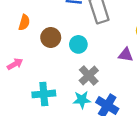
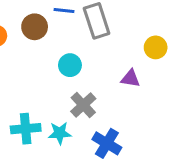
brown circle: (51, 37) -> (35, 27), moved
cyan star: (82, 100) -> (60, 133), moved

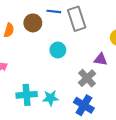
gray cross: (83, 105) -> (87, 78), moved

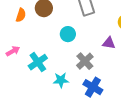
gray cross: (87, 78) -> (85, 61), moved
cyan cross: (27, 95) -> (38, 62), moved, turned -30

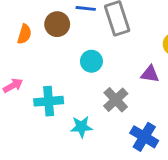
cyan cross: (38, 62) -> (49, 101), turned 30
blue cross: (93, 87) -> (144, 137), moved

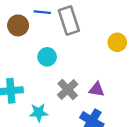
purple triangle: (150, 74) -> (97, 90), moved

